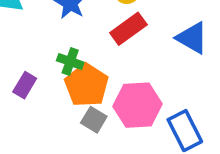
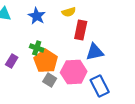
red rectangle: (128, 29) -> (81, 30), moved, turned -42
blue triangle: (192, 38) -> (95, 52), moved, turned -42

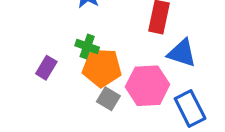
blue triangle: (95, 52) -> (182, 53), turned 30
orange pentagon: (46, 61) -> (102, 68), turned -30

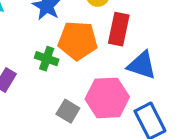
orange pentagon: (102, 68) -> (78, 41), moved

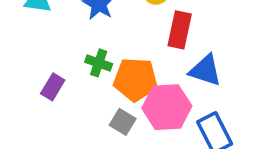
orange pentagon: (78, 41) -> (135, 80), moved

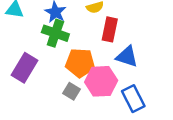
green cross: (99, 63) -> (55, 33), moved, size x1.5
purple rectangle: (53, 87) -> (25, 68), size x1.6

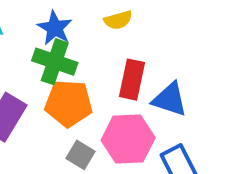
red rectangle: (110, 29) -> (132, 80), moved
orange pentagon: (80, 63) -> (69, 103), moved

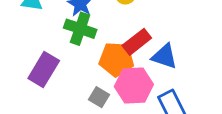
red rectangle: (132, 80) -> (137, 42), turned 40
orange pentagon: (69, 103) -> (116, 59), moved

